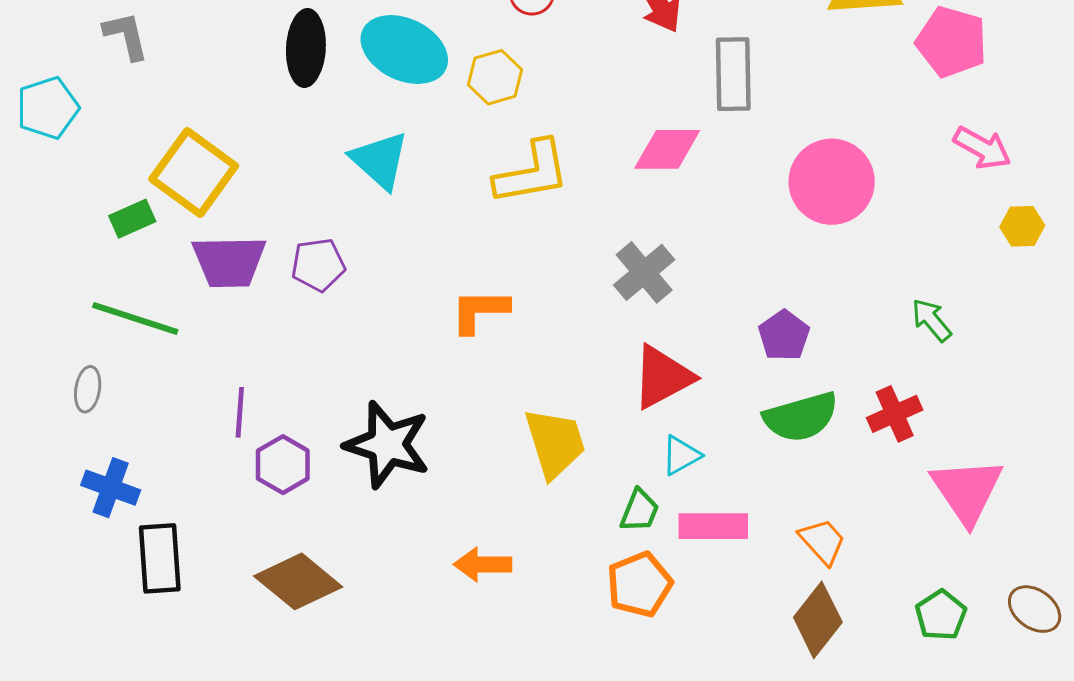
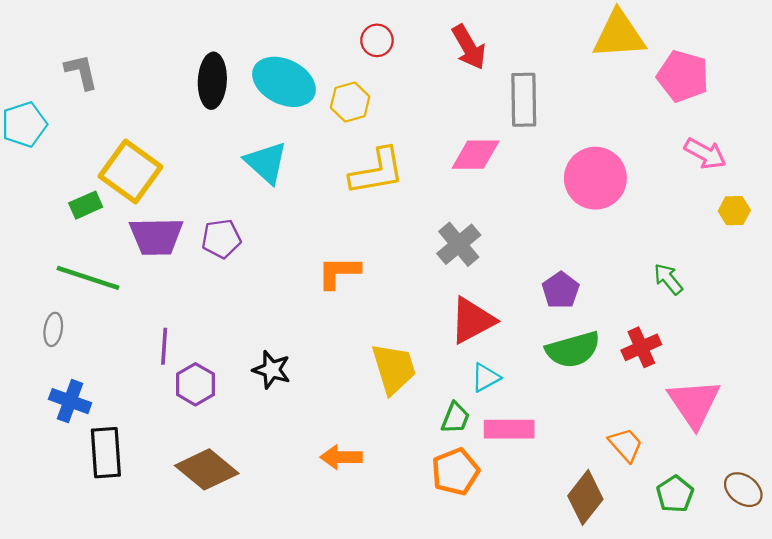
black star: (387, 445) -> (272, 370), size x0.6
orange trapezoid: (822, 541) -> (626, 445), moved

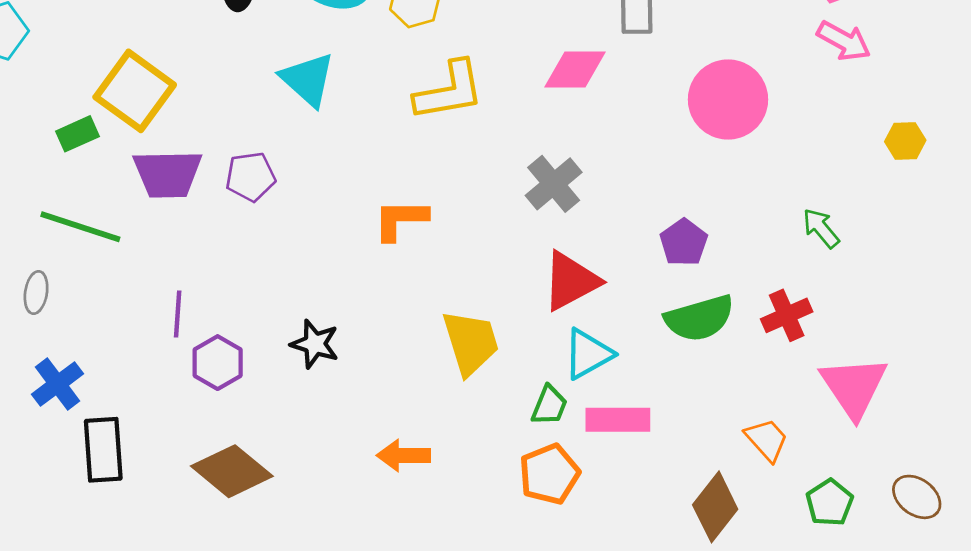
pink arrow: (705, 154) -> (844, 41), moved
cyan triangle: (486, 378) -> (588, 354), size x1.4
blue cross: (70, 401) -> (57, 384), turned 33

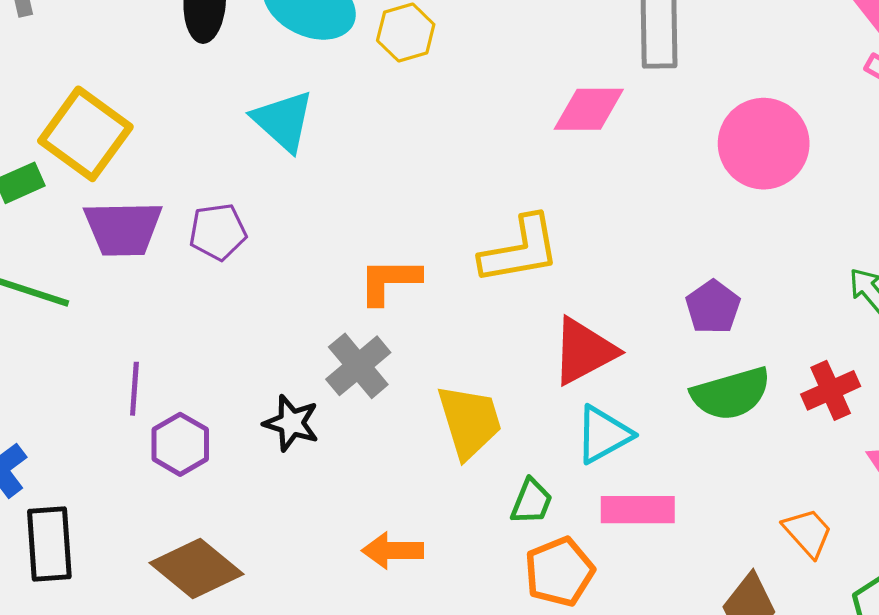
yellow L-shape: (449, 91) -> (520, 250), moved
gray cross: (554, 184) -> (358, 366), moved
green trapezoid: (549, 405) -> (532, 501), moved

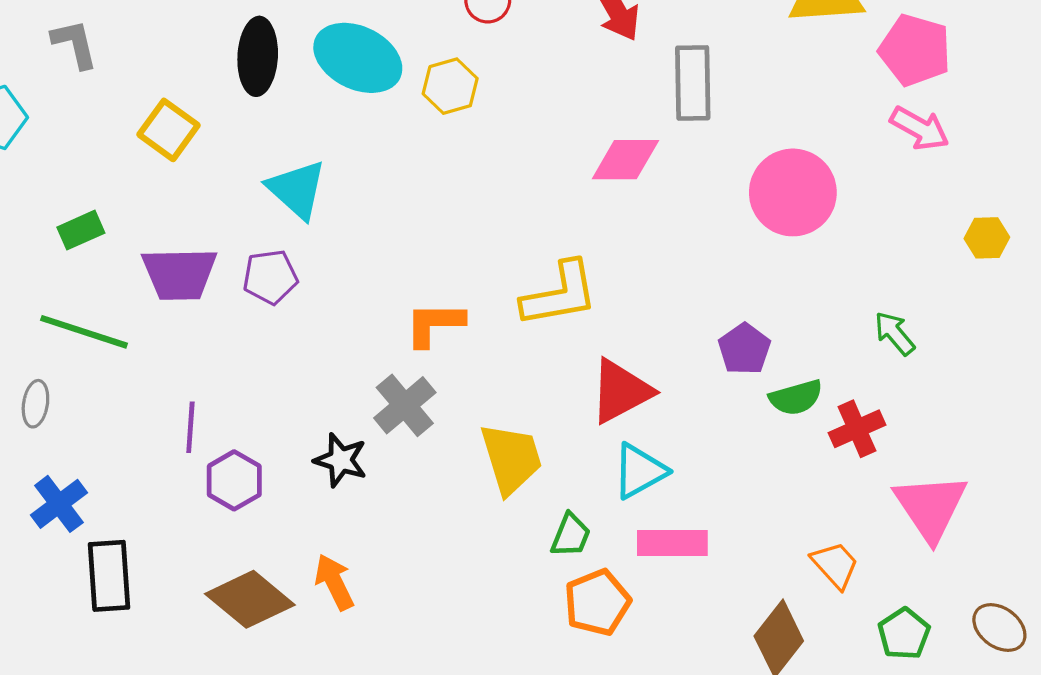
cyan triangle: (283, 121) -> (297, 189), moved
yellow square: (85, 134) -> (168, 130), moved, size x0.7
green semicircle: (731, 394) -> (796, 397), moved, size x0.7
orange arrow: (393, 551) -> (334, 582), moved, turned 64

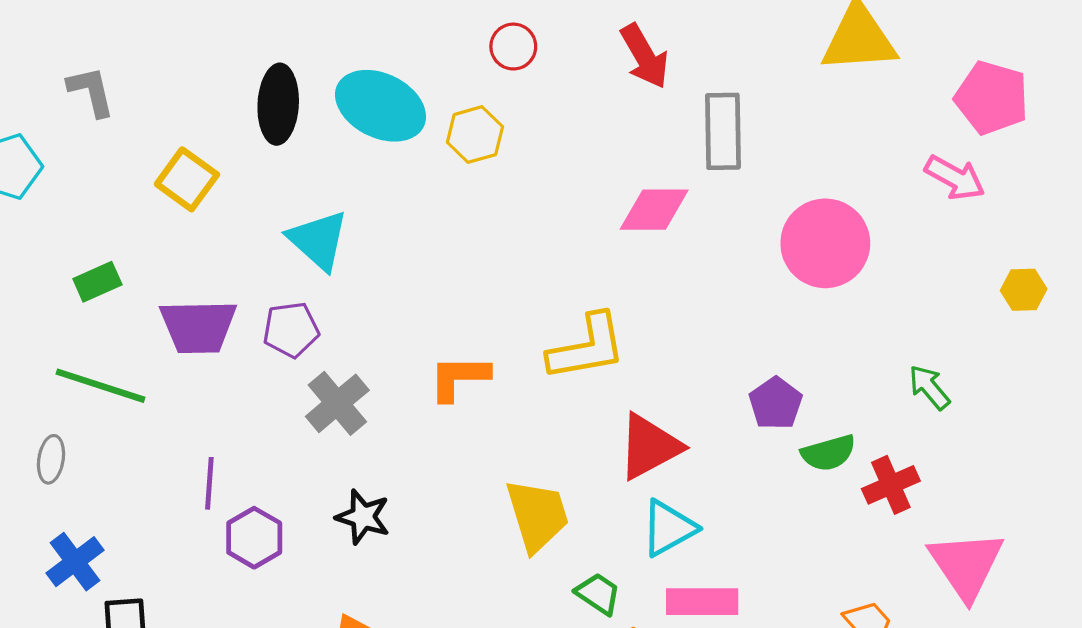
pink pentagon: (915, 50) -> (992, 98), moved
gray cross: (405, 405) -> (337, 403), moved
green trapezoid: (571, 535) -> (598, 594), turned -78

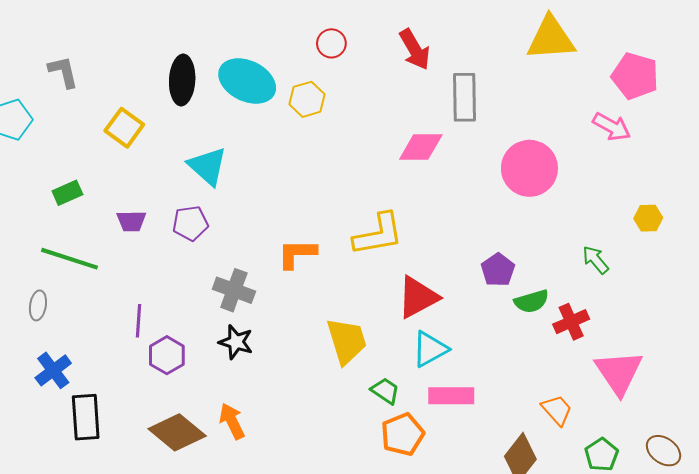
yellow hexagon: (1024, 290) -> (648, 218), moved
purple trapezoid: (198, 327) -> (131, 221), size x0.6
gray cross: (337, 403) -> (234, 290), moved, turned -30

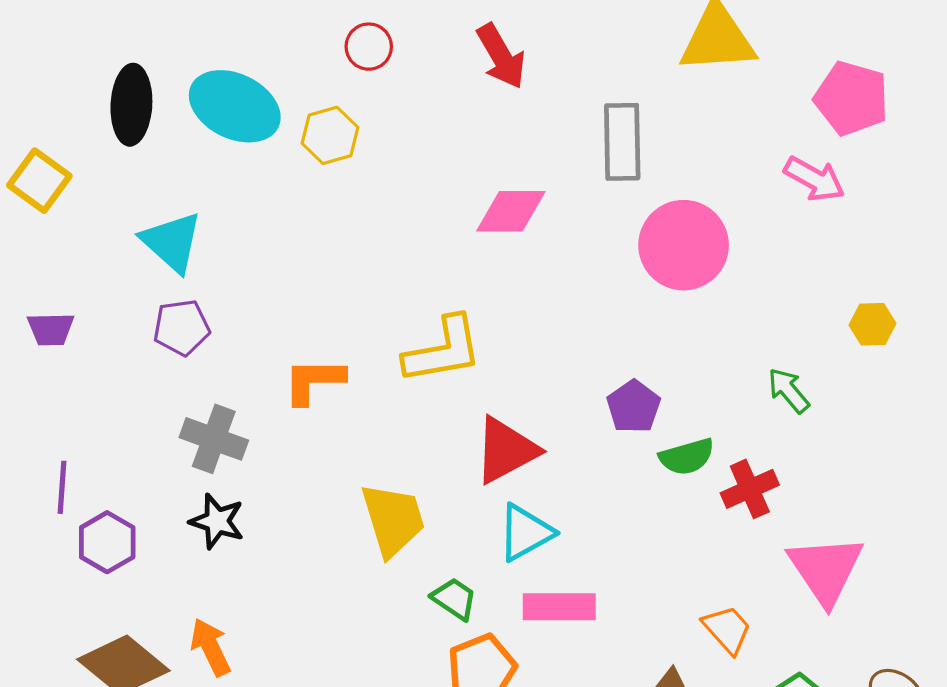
gray rectangle: (464, 97) -> (622, 142), moved
purple pentagon: (190, 223) -> (181, 328), moved

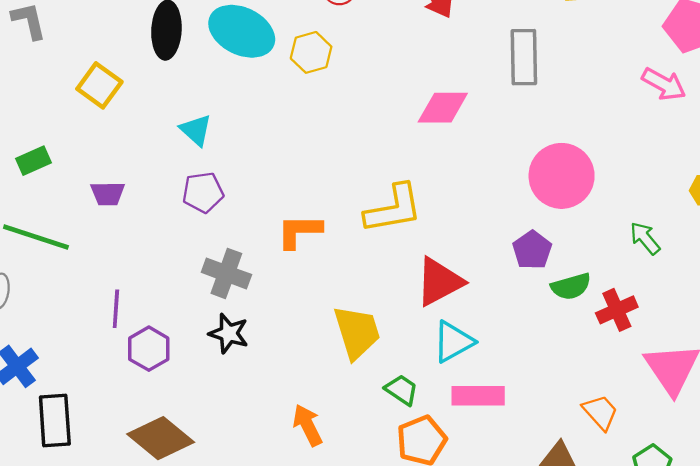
cyan triangle: (172, 242) -> (196, 130), size x0.7
pink circle: (684, 245) -> (562, 176), moved
orange arrow: (211, 647) -> (308, 425), moved

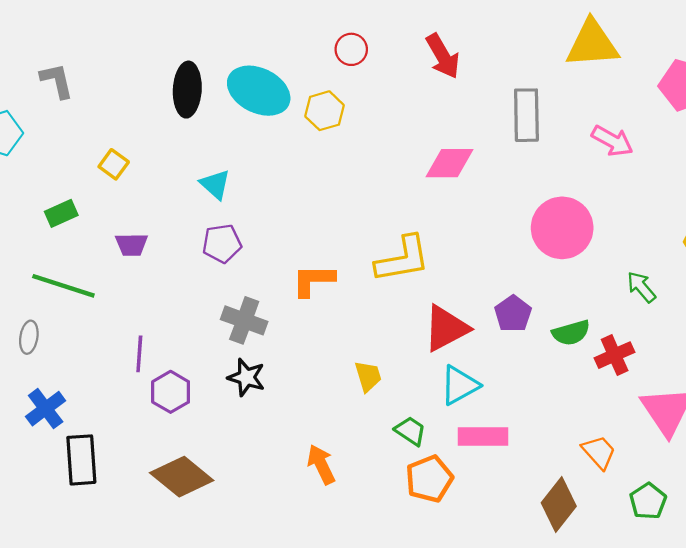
pink arrow: (664, 84) -> (612, 141), moved
yellow square: (99, 85) -> (114, 164), moved, size x0.7
purple pentagon: (532, 250) -> (513, 314), moved
yellow trapezoid: (357, 332) -> (368, 376), size x0.6

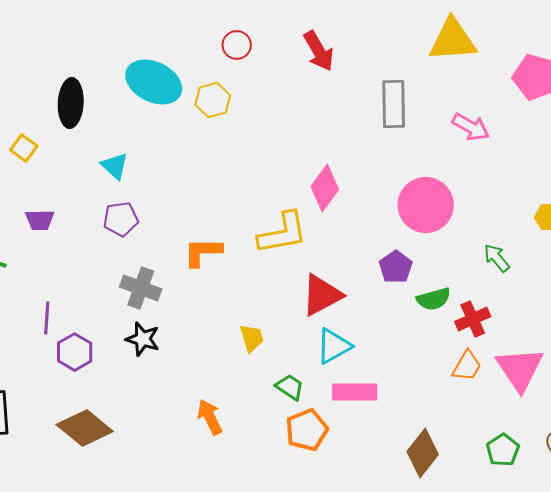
black ellipse: (187, 90) -> (71, 103), moved
pink diamond: (449, 163) -> (325, 188), moved, turned -54
purple pentagon: (513, 314) -> (396, 267), moved
orange trapezoid: (599, 452) -> (467, 366), moved, turned 72

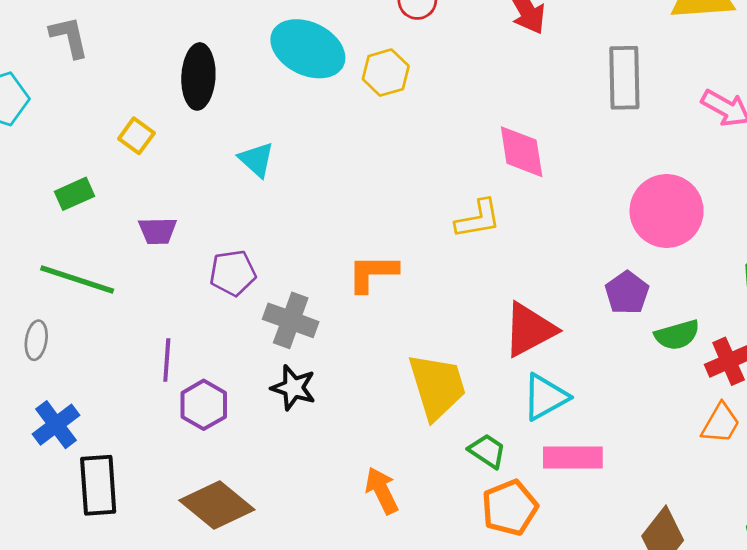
pink diamond: (325, 188) -> (522, 152), moved, turned -45
purple pentagon: (121, 219) -> (233, 273), moved
yellow L-shape: (283, 233) -> (478, 219), moved, size x0.7
yellow trapezoid: (252, 338) -> (437, 386), size x1.8

